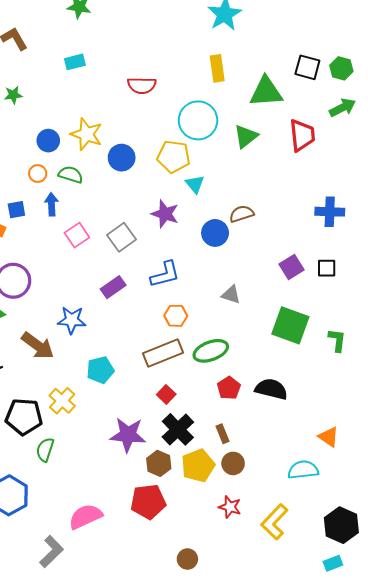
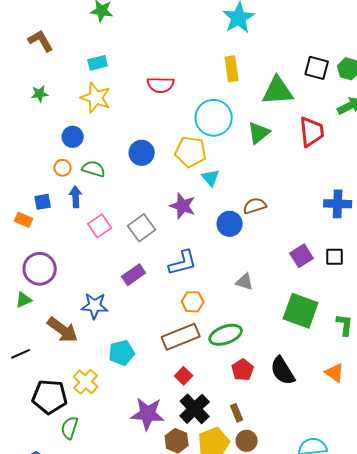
yellow star: (87, 134) -> (96, 98), moved
black semicircle: (271, 389) -> (283, 371), turned -136
orange triangle: (329, 437) -> (335, 373), moved

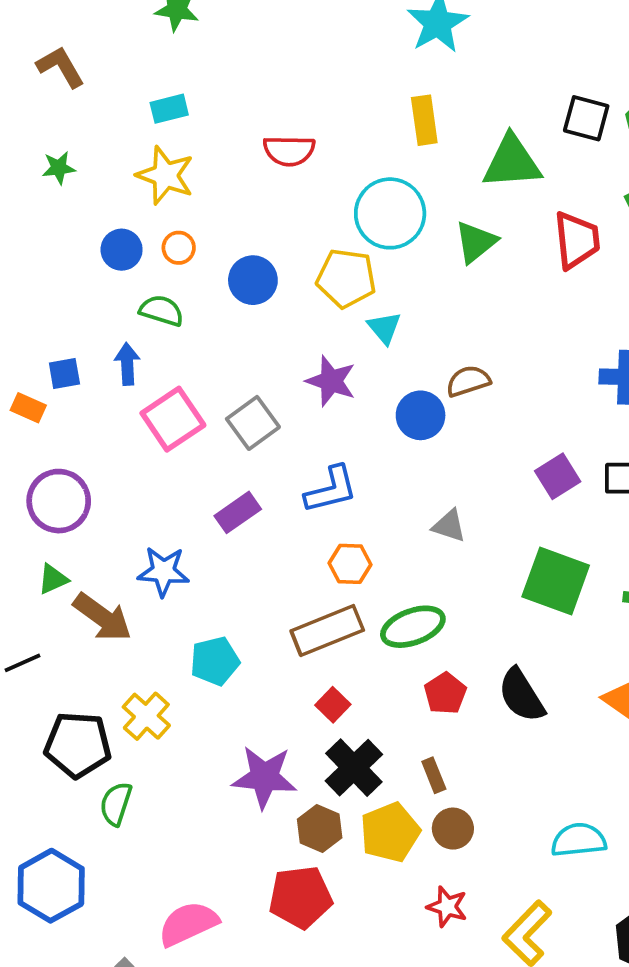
orange circle: (63, 168) -> (179, 248), moved
pink square: (100, 226) -> (173, 419), size x1.4
green triangle: (24, 300) -> (53, 579), moved

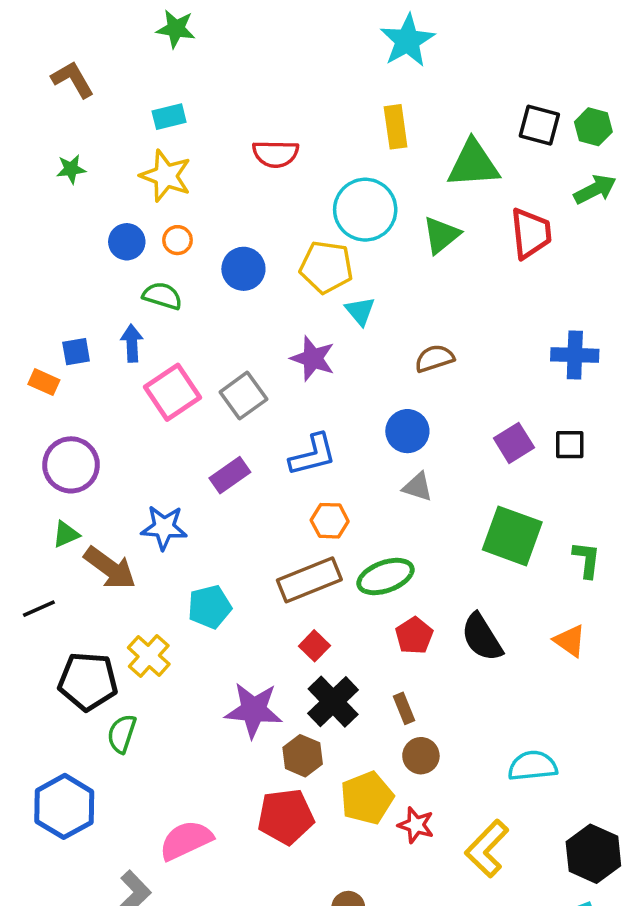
blue circle: (421, 415) -> (407, 431), moved
yellow pentagon: (390, 832) -> (367, 798), moved

